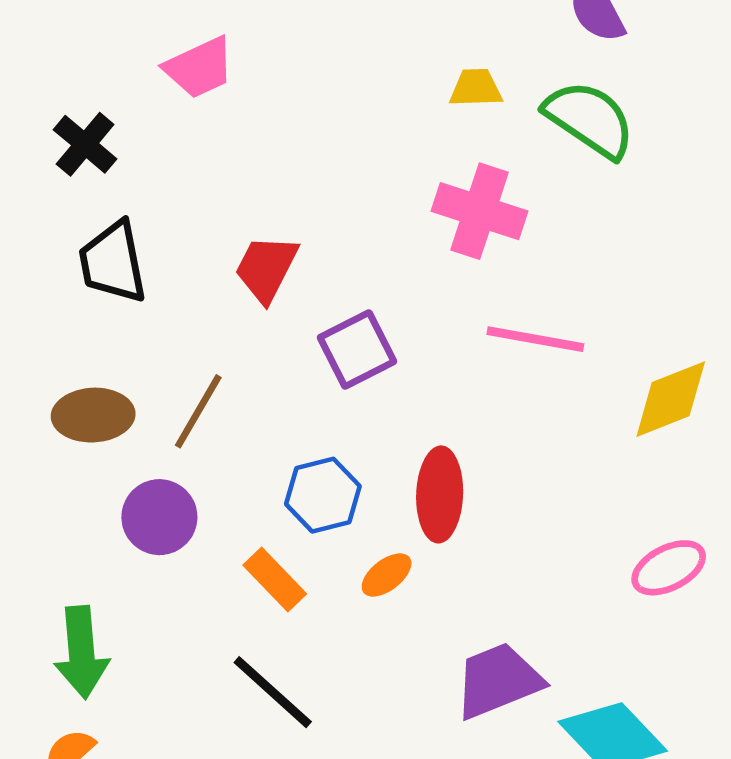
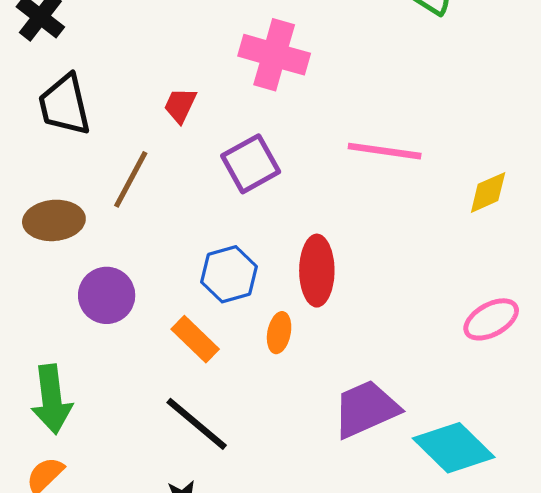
pink cross: (479, 211) -> (274, 55), moved
red trapezoid: (266, 268) -> (180, 105), size x0.7
yellow diamond: (671, 399) -> (488, 192), size x0.7
brown line: (198, 411) -> (131, 179), moved
orange ellipse: (387, 575) -> (279, 333), turned -39

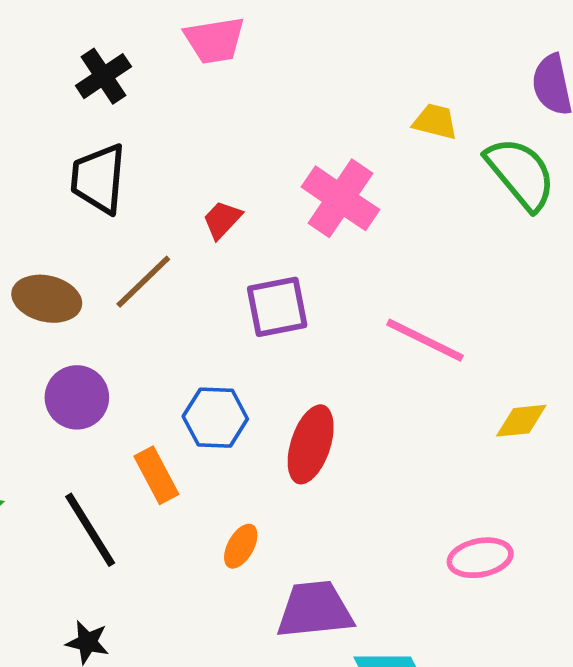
orange ellipse: (279, 333) -> (241, 546), moved
black line: (197, 424) -> (90, 530), moved

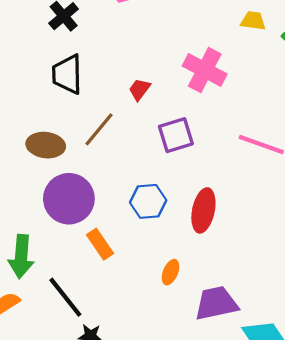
purple circle: (77, 397) -> (69, 199), size x1.4
orange rectangle: (156, 475) -> (100, 244), moved
black line: (90, 530) -> (65, 297), moved

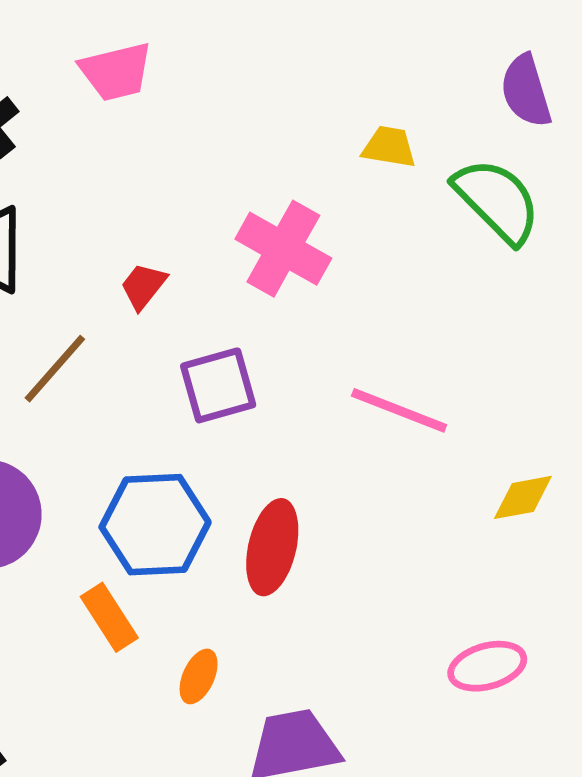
blue hexagon: (148, 201) -> (155, 525), size x1.4
orange rectangle: (100, 244) -> (109, 617), moved

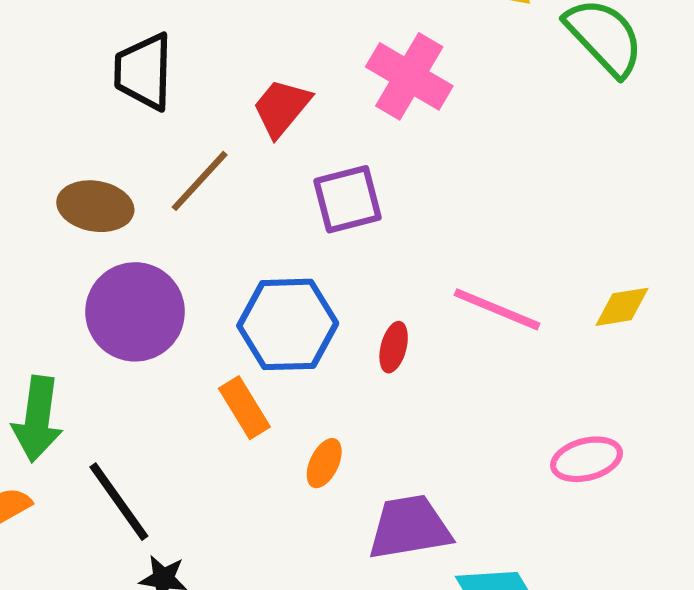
red trapezoid: (143, 286) -> (282, 108), size x1.4
pink line: (399, 410) -> (497, 309), moved
red ellipse: (272, 547) -> (394, 347), size x0.6

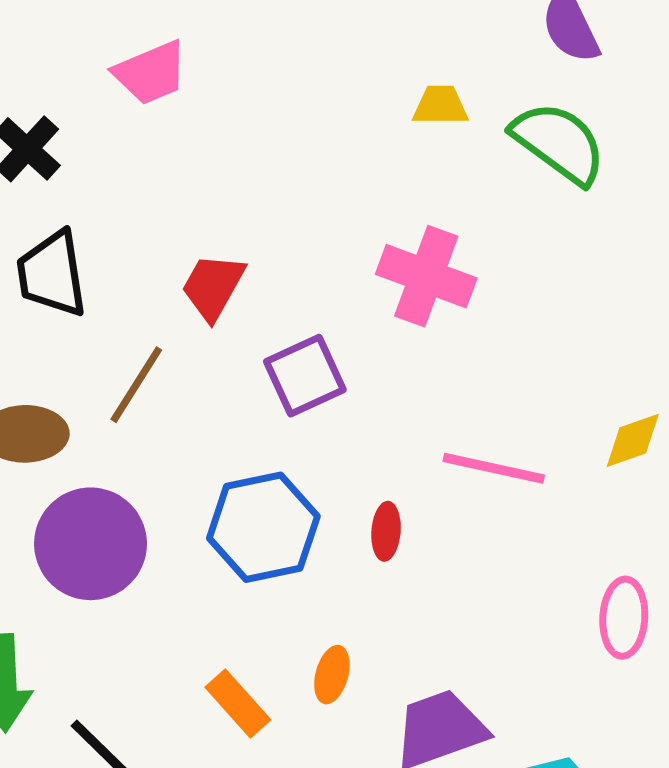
pink cross: (409, 76) -> (426, 276), moved
orange rectangle: (244, 408) -> (238, 703), moved
pink ellipse: (587, 459) -> (624, 618), turned -62

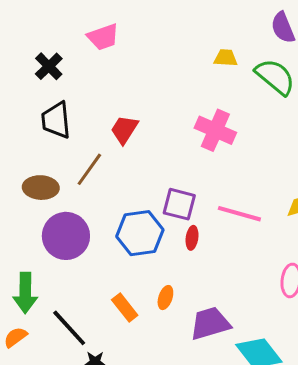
purple square: (305, 376) -> (179, 204), moved, turned 36

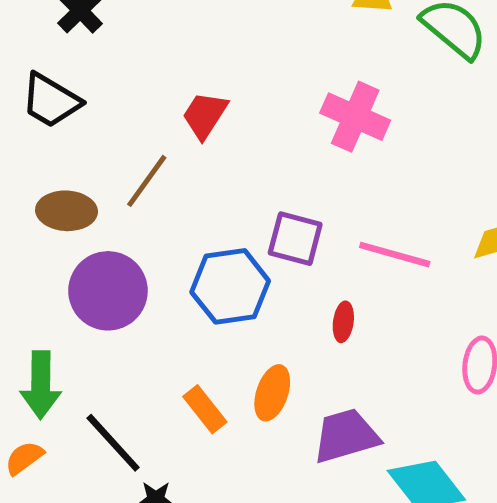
black trapezoid: (56, 120) -> (51, 100), moved, turned -54
red ellipse: (192, 238) -> (343, 322), moved
orange ellipse: (165, 298) -> (272, 393), size x1.4

